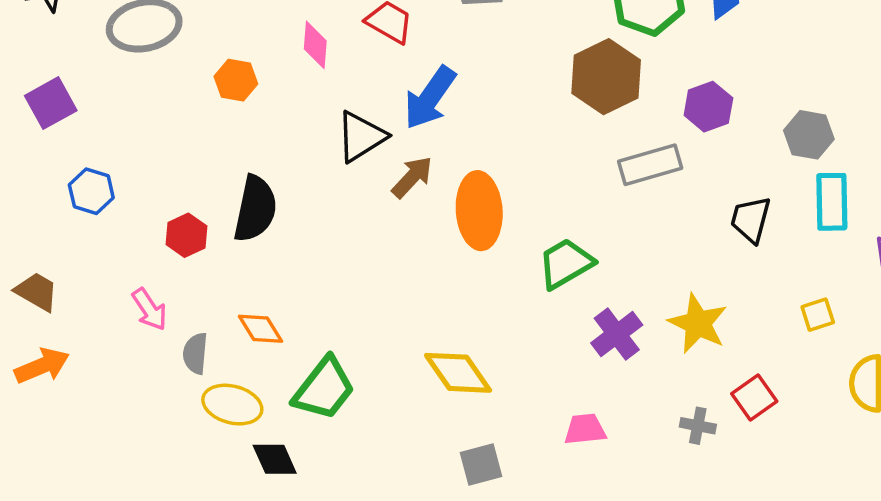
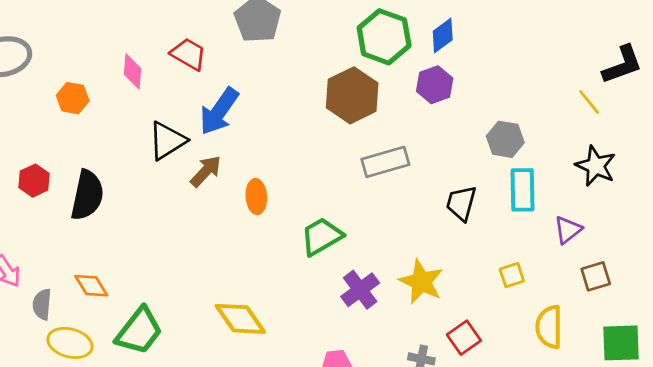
purple hexagon: (708, 107) -> (435, 85), moved
orange ellipse: (479, 211) -> (256, 197), size x0.6
red hexagon: (186, 235) -> (34, 181), moved

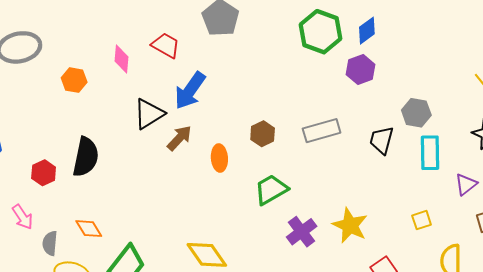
brown hexagon: (352, 95) -> (263, 134), moved, size x0.6
red hexagon: (34, 181) -> (44, 173), moved
black trapezoid: (461, 203) -> (382, 140), moved

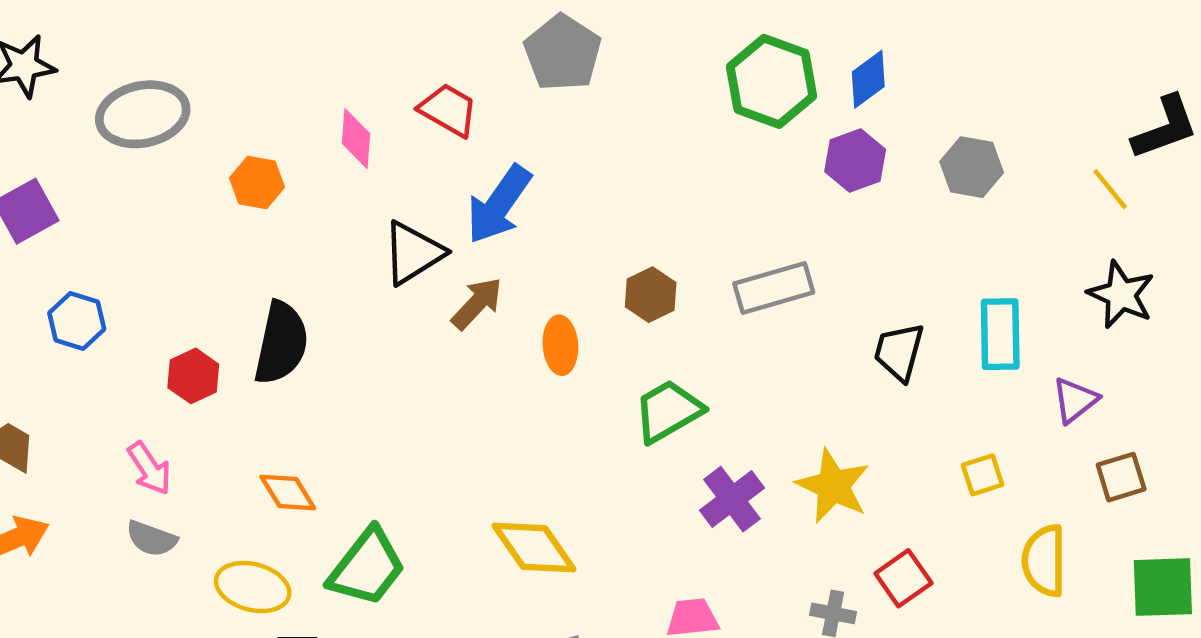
gray hexagon: (416, 113) -> (972, 167), moved
black trapezoid: (382, 140) -> (899, 352), moved
gray semicircle: (50, 243) -> (152, 539), moved, turned -75

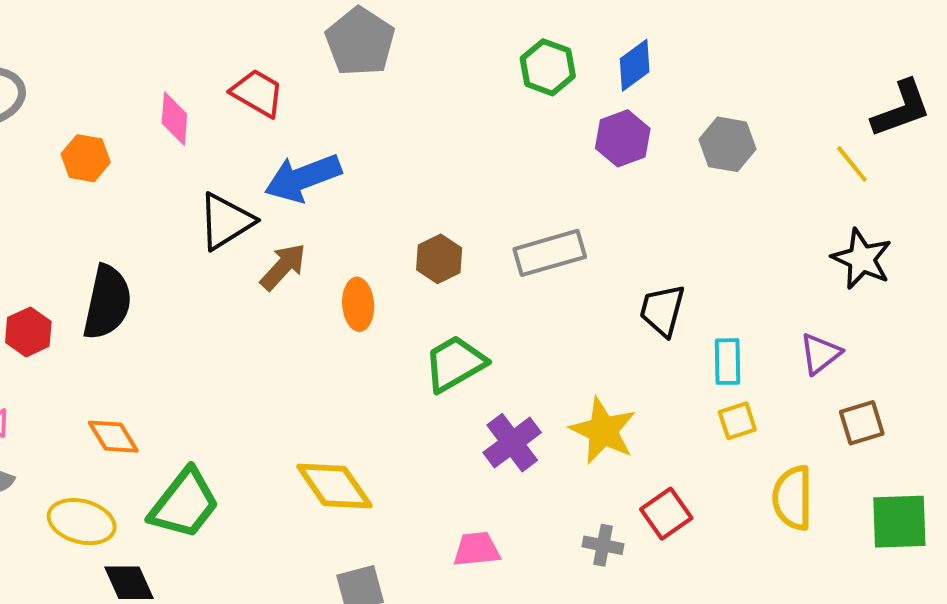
green hexagon: (772, 81) -> (548, 67), size x0.7
blue arrow: (499, 204) -> (303, 178), turned 34
cyan rectangle: (1000, 334) -> (727, 362), moved, size x0.7

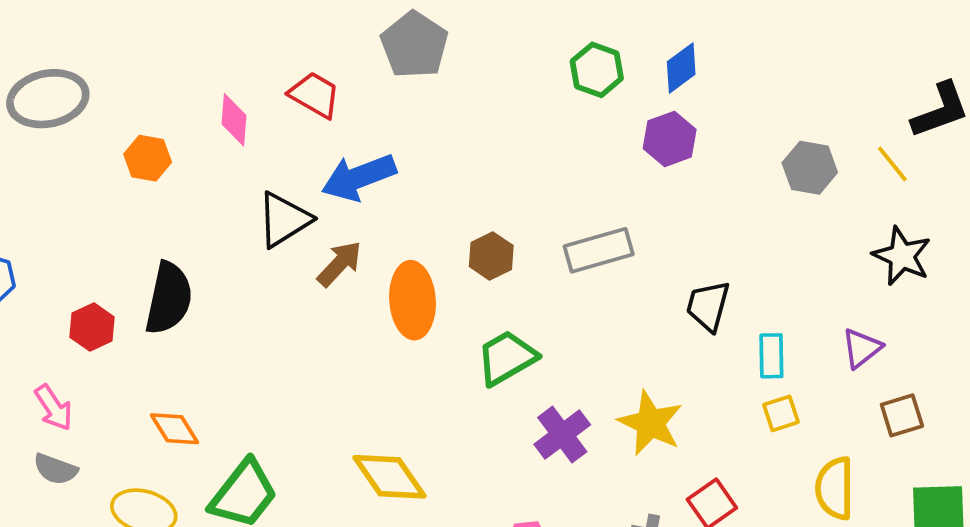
gray hexagon: (727, 144) -> (810, 168), moved
orange ellipse: (358, 304) -> (413, 300), size x1.5

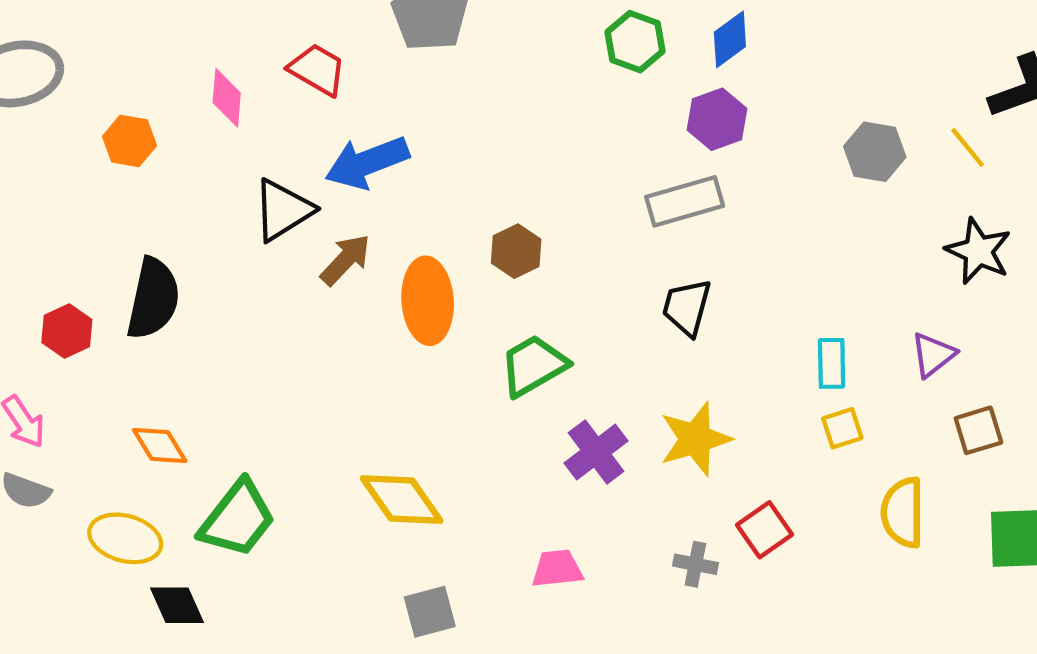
gray rectangle: (599, 250) -> (685, 201), moved
black trapezoid: (708, 306) -> (687, 307), moved
yellow star: (651, 423) -> (695, 439), turned 30

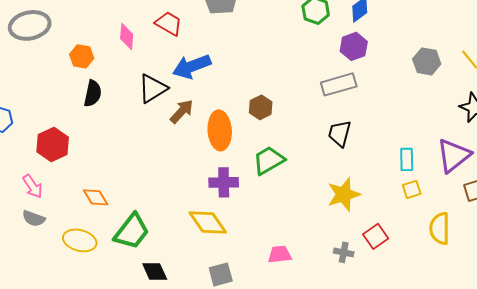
black semicircle: (153, 299) -> (93, 93), moved, size x0.7
red hexagon: (67, 331) -> (53, 144), size x1.4
purple triangle: (933, 355) -> (454, 155), size x1.6
purple cross: (596, 452) -> (224, 182), moved, turned 36
black diamond: (177, 605) -> (155, 271), moved

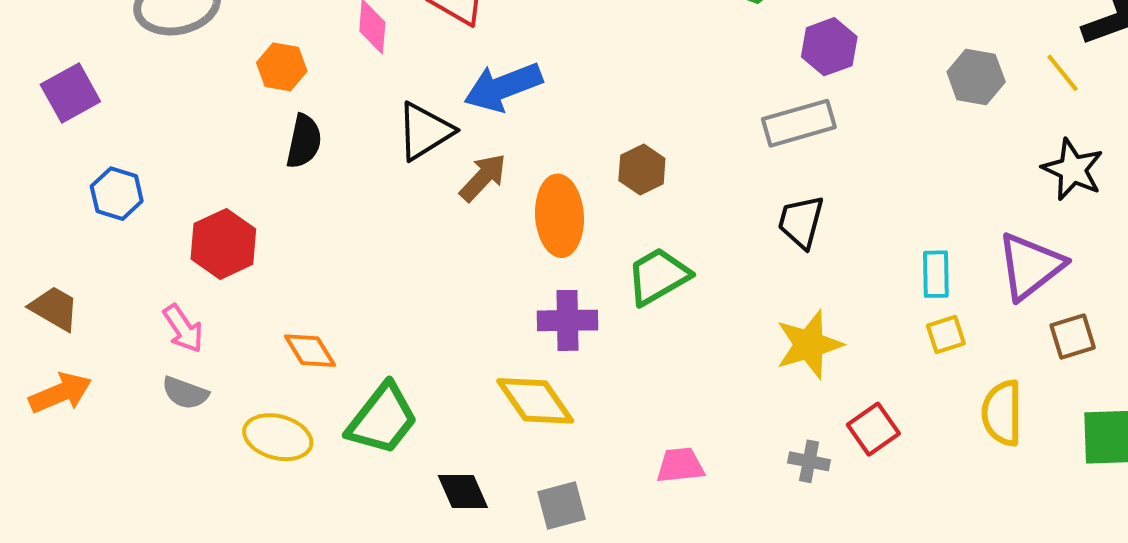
black diamond: (155, 271) -> (463, 491), moved

